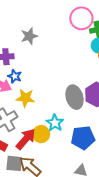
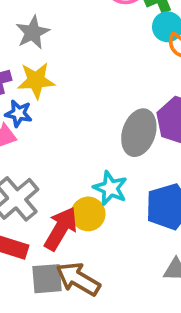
gray ellipse: (75, 97) -> (139, 133), turned 45
yellow star: (25, 98) -> (36, 80), moved

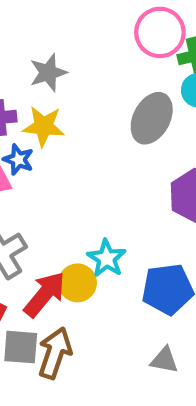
gray ellipse: (139, 133) -> (152, 118), moved
brown arrow: (78, 279) -> (55, 353), turned 69

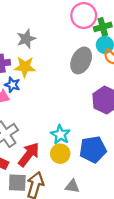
yellow circle: (77, 283) -> (60, 154), moved
gray triangle: (164, 360) -> (72, 186), moved

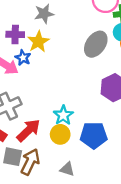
yellow star: (25, 67) -> (38, 42), turned 30

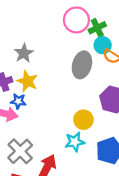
cyan star: (63, 115) -> (75, 142), turned -30
yellow circle: (60, 134) -> (83, 120), moved

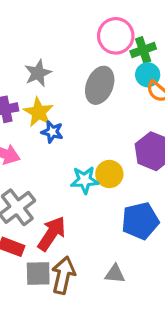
gray ellipse: (82, 65) -> (100, 85), moved
blue star: (18, 101) -> (52, 132), moved
cyan star: (75, 142) -> (85, 180), moved

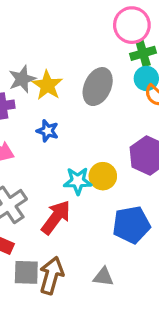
pink circle: (116, 36) -> (132, 25), moved
gray star: (38, 73) -> (22, 79), moved
yellow star: (39, 112) -> (47, 85), moved
red arrow: (52, 234) -> (56, 217), moved

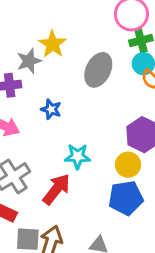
yellow star: (47, 85) -> (53, 44), moved
yellow circle: (103, 176) -> (128, 165), moved

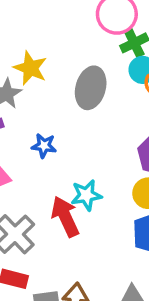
red arrow: (56, 189) -> (65, 217), moved, turned -52

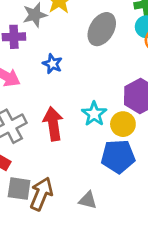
cyan star: (86, 195) -> (94, 114), moved, turned 30

